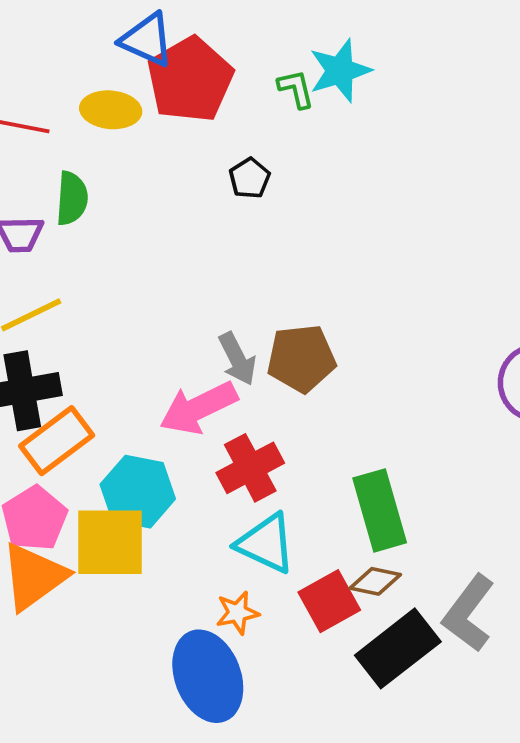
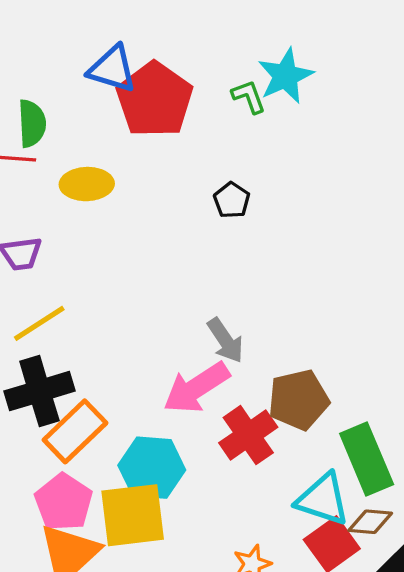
yellow ellipse: (111, 110) -> (87, 184), moved
black pentagon: (250, 178) -> (232, 200), moved
green semicircle: (72, 198) -> (32, 123), moved
brown pentagon: (301, 358) -> (298, 400), moved
cyan triangle: (266, 543) -> (323, 499), moved

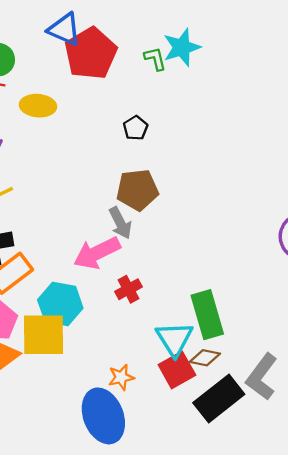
brown pentagon: (298, 400) -> (137, 190), moved
red cross: (248, 435) -> (129, 289), size x0.7
cyan triangle: (323, 499) -> (174, 339), turned 33

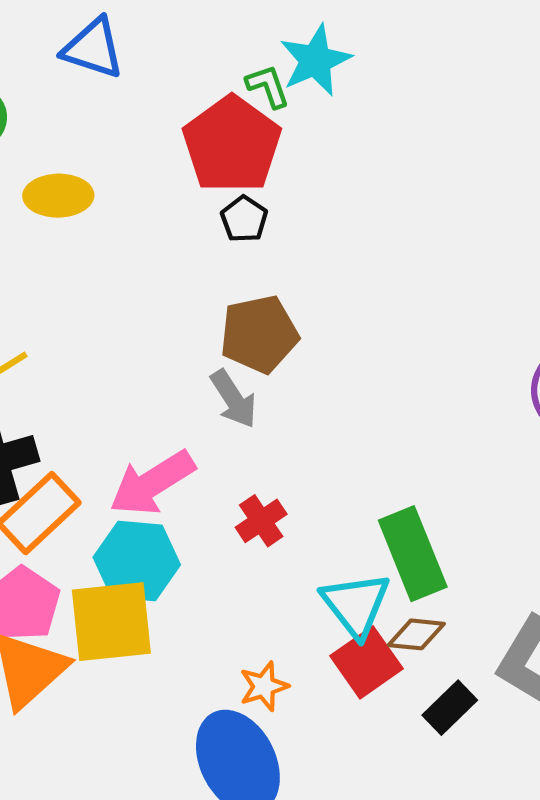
red pentagon: (91, 53) -> (232, 144), moved
pink arrow: (97, 253) -> (152, 483), moved
black rectangle: (219, 398) -> (450, 708), size x0.6

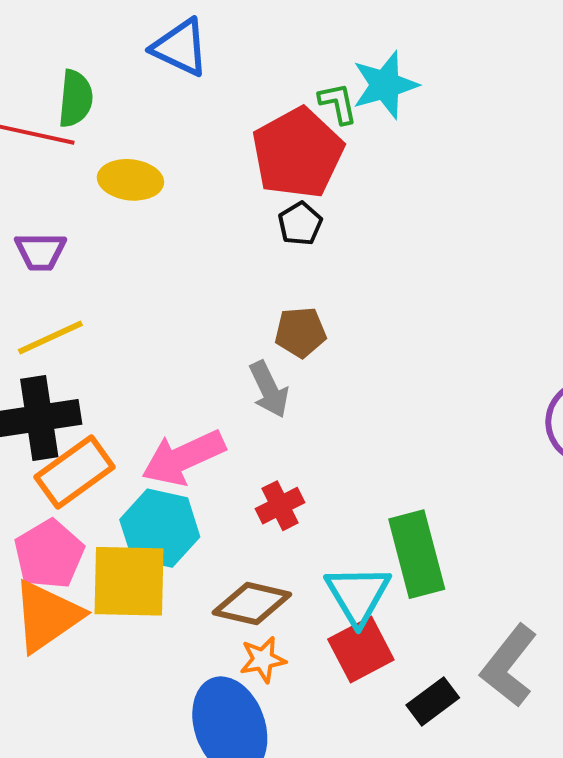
brown pentagon: (259, 334) -> (300, 332), size x0.7
brown diamond: (416, 634) -> (252, 603), moved, size x1.4

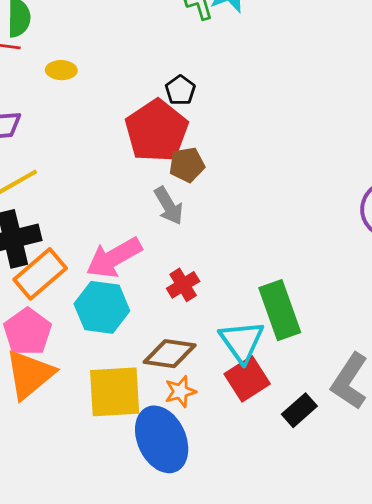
red pentagon: (298, 153) -> (157, 131), moved
yellow ellipse: (130, 180) -> (61, 70), size x0.7
yellow square: (129, 581) -> (115, 392), moved

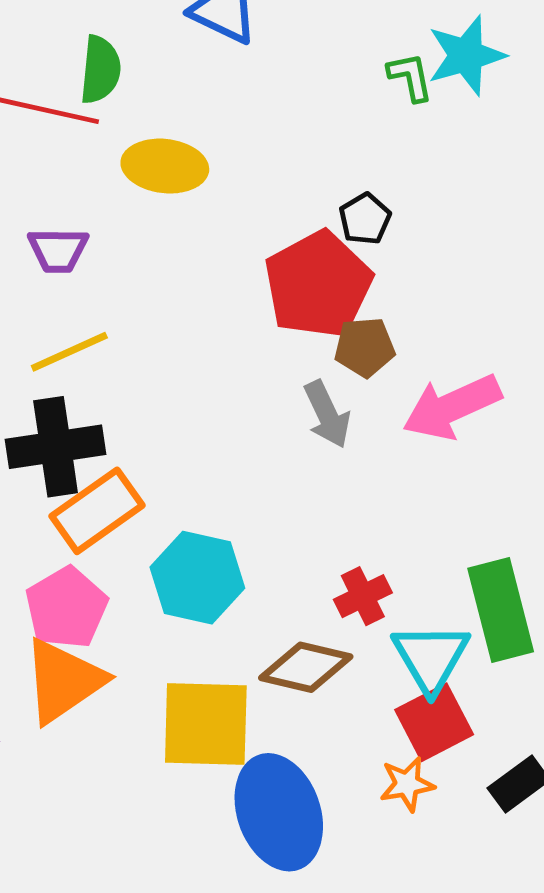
yellow ellipse: (61, 70) -> (165, 166), size x1.6
pink arrow: (114, 258) -> (452, 407), moved
red cross: (183, 285) -> (363, 596), moved
orange star: (180, 391) -> (407, 784), moved

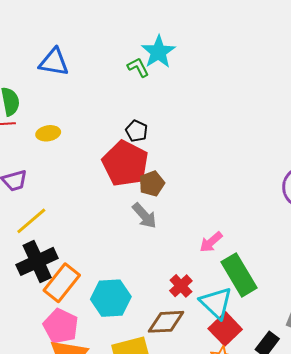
yellow ellipse: (165, 166) -> (48, 133), size x0.7
pink arrow: (452, 407) -> (211, 242), moved, size x0.6

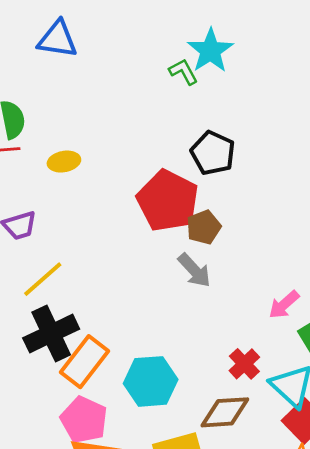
blue triangle: (54, 62) -> (58, 39), moved
black pentagon: (137, 131) -> (213, 153), moved, size x1.5

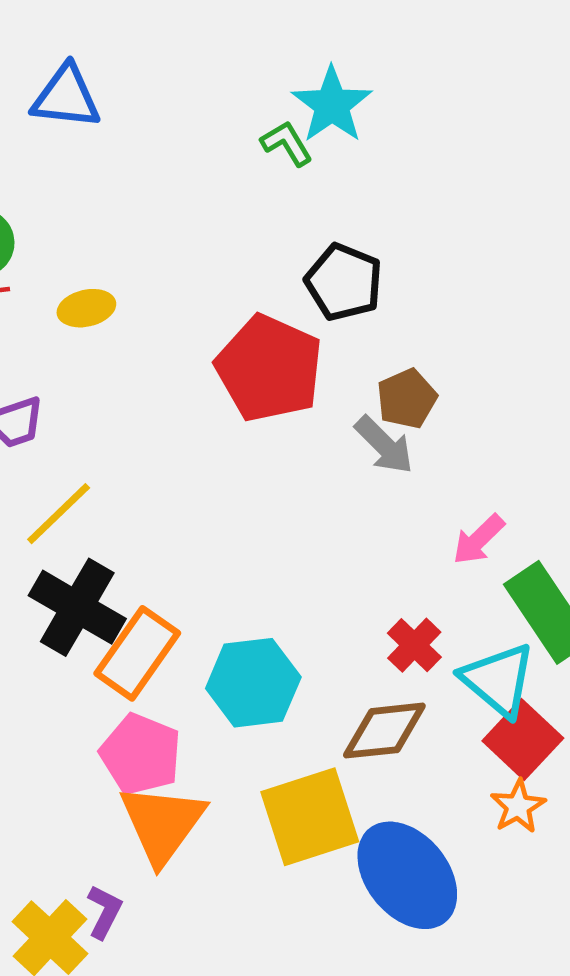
brown pentagon: (204, 227) -> (407, 399), moved
gray arrow: (194, 270) -> (384, 445), moved
black cross: (51, 334) -> (77, 607), turned -32

